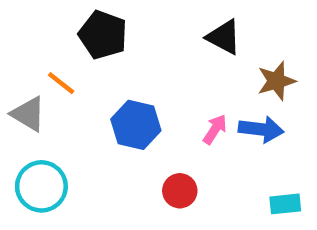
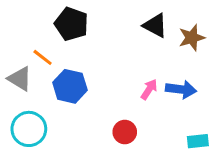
brown star: (276, 81) -> (192, 38), moved
blue hexagon: (136, 125) -> (70, 86), moved

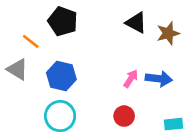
orange line: (43, 57) -> (31, 41), moved
cyan circle: (29, 129) -> (60, 116), moved
red circle: (125, 132) -> (124, 116), moved

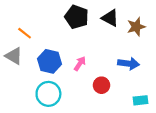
black pentagon: (63, 21) -> (77, 17), moved
pink arrow: (131, 79) -> (80, 64), moved
red circle: (124, 116) -> (101, 85), moved

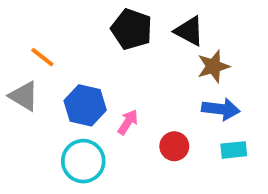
brown star: (136, 27) -> (213, 66), moved
pink arrow: (80, 64) -> (128, 122), moved
cyan rectangle: (140, 100) -> (234, 150), moved

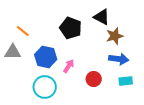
black pentagon: (132, 29) -> (71, 28), moved
gray triangle: (24, 96) -> (13, 52), turned -30

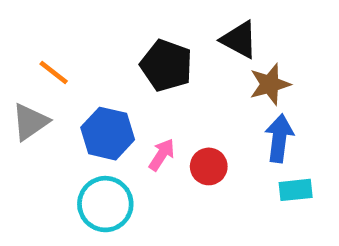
gray triangle: (13, 52) -> (30, 122), turned -36
blue arrow: (119, 59) -> (279, 138), turned -90
red circle: (94, 79) -> (209, 166), moved

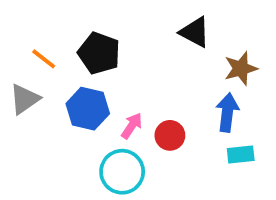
black pentagon: (166, 65) -> (99, 53), moved
brown star: (270, 84) -> (241, 68), moved
cyan circle: (105, 204) -> (122, 172), moved

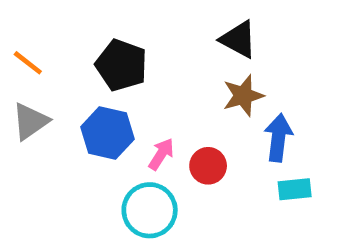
orange line: (44, 59) -> (28, 63), moved
brown star: (241, 68) -> (243, 96), moved

